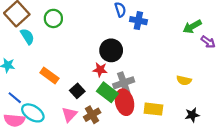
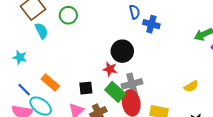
orange rectangle: (49, 75) -> (50, 83), moved
yellow semicircle: (184, 80) -> (191, 86), turned -48
black square: (77, 91) -> (86, 88), turned 32

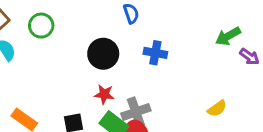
blue cross: (151, 24) -> (155, 53), moved
black circle: (122, 51) -> (103, 54), moved

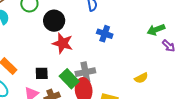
black circle: (103, 54) -> (54, 21), moved
red star: (104, 94) -> (63, 43), moved, size x1.5

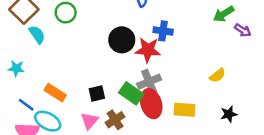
black circle: (54, 21) -> (122, 40), moved
red star: (63, 43) -> (148, 50), moved

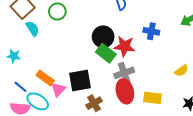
blue cross: (163, 31) -> (151, 31), moved
black square: (97, 93) -> (80, 80), size x1.6
green rectangle: (131, 93) -> (106, 53), moved
pink triangle: (89, 121) -> (58, 89), moved

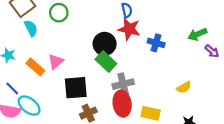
red star: (124, 46) -> (129, 29), moved
orange rectangle: (45, 78) -> (35, 67), moved
pink triangle: (58, 89) -> (56, 61), moved

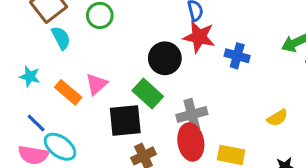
green rectangle: (106, 61) -> (148, 94), moved

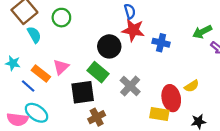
gray cross: (192, 114) -> (130, 86), turned -30
blue line: (36, 123) -> (28, 86), moved
red ellipse: (191, 142) -> (171, 98), moved

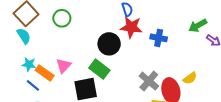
cyan semicircle: (34, 35) -> (24, 36), moved
cyan star: (13, 63) -> (29, 64), moved
gray cross: (130, 86) -> (149, 81), moved

